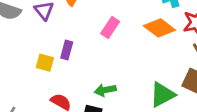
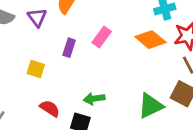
purple rectangle: (67, 50) -> (69, 48), moved

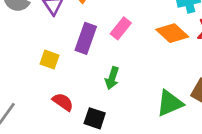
purple rectangle: (69, 48) -> (86, 38), size x1.5
green arrow: (94, 99) -> (112, 78), moved, turned -66

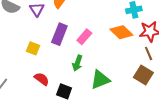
pink rectangle: (121, 28) -> (84, 37), moved
green triangle: (170, 103) -> (100, 80), moved

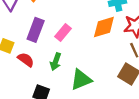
orange diamond: (121, 32) -> (104, 27), turned -60
red semicircle: (42, 79) -> (26, 60), moved

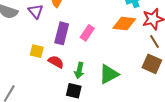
orange diamond: (104, 27) -> (124, 23), turned 30
green arrow: (56, 62) -> (79, 70), moved

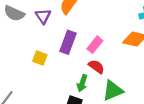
red semicircle: (56, 62) -> (96, 67), moved

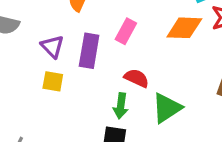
purple triangle: (43, 16) -> (52, 47), moved
pink rectangle: (95, 45) -> (126, 31), moved

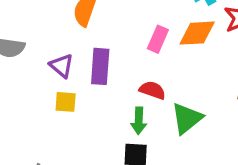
pink rectangle: (126, 31) -> (158, 39), moved

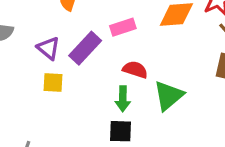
pink rectangle: (158, 39) -> (123, 27), moved, turned 50
purple rectangle: (100, 66) -> (85, 48), turned 40

